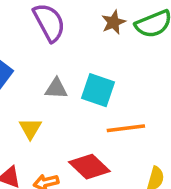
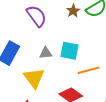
yellow triangle: (30, 128) -> (34, 78), size x1.6

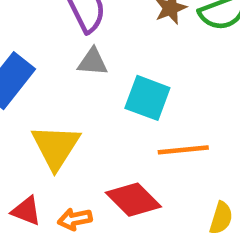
gray triangle: (46, 53) -> (93, 62), moved

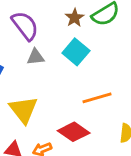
cyan square: (147, 98) -> (76, 52), moved, turned 30

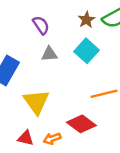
purple semicircle: (25, 26) -> (41, 25), size x0.7

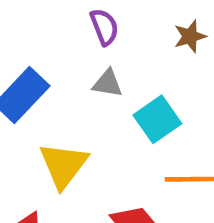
cyan square: (86, 51) -> (157, 119), moved

